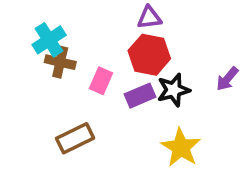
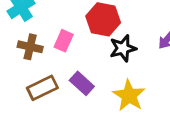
brown cross: (60, 62) -> (30, 47), moved
purple rectangle: (140, 96) -> (82, 83), moved, turned 65

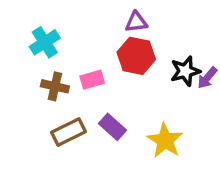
pink rectangle: (64, 41) -> (92, 80), turned 50
black star: (123, 48) -> (185, 71), moved

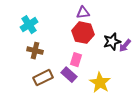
pink rectangle: (92, 80) -> (76, 60), moved, turned -56

